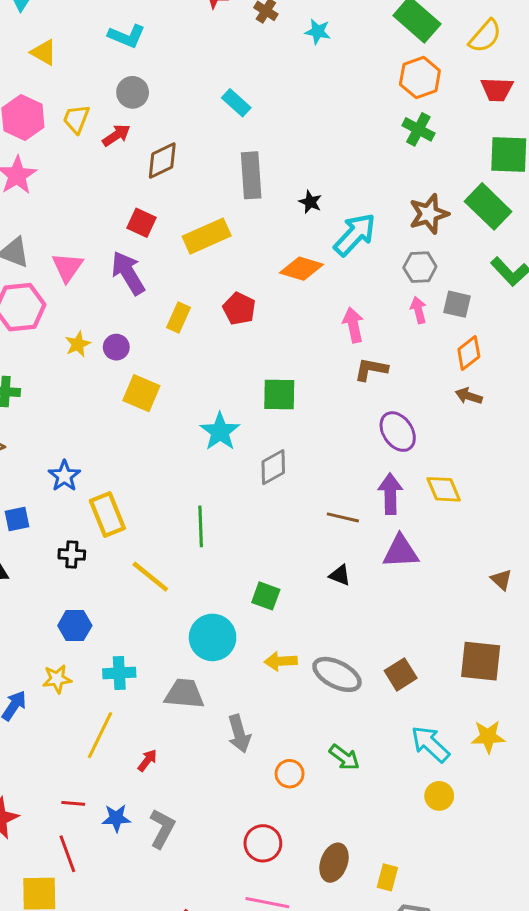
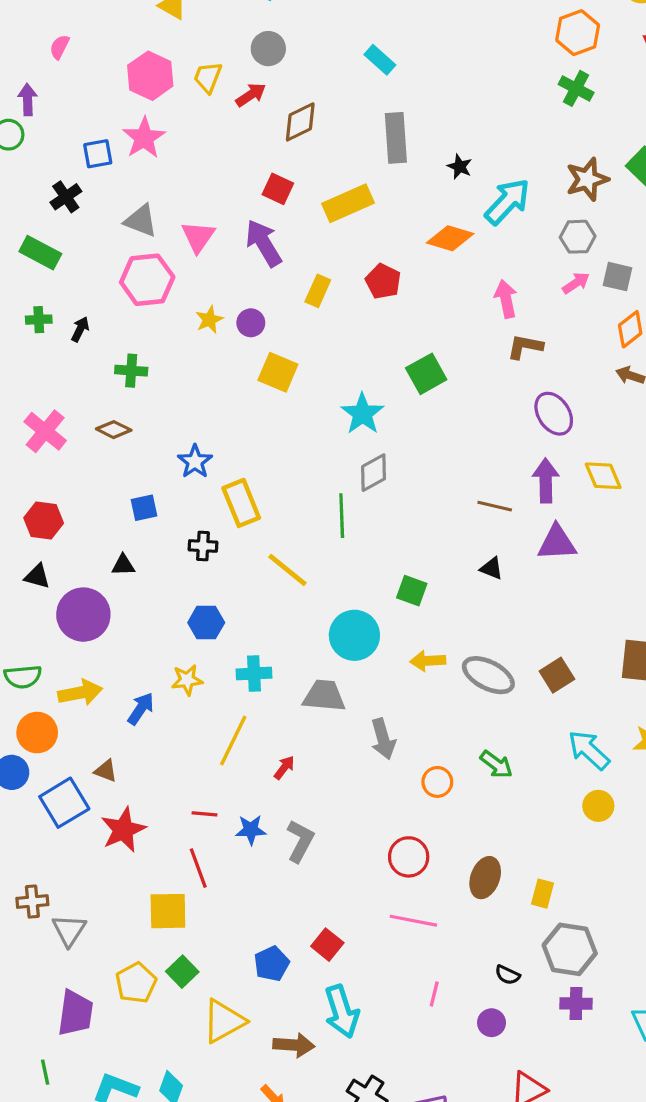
pink arrow: (418, 310) -> (576, 283), turned 70
green square: (279, 395) -> (426, 374), turned -30
gray diamond: (273, 467) -> (374, 473), moved

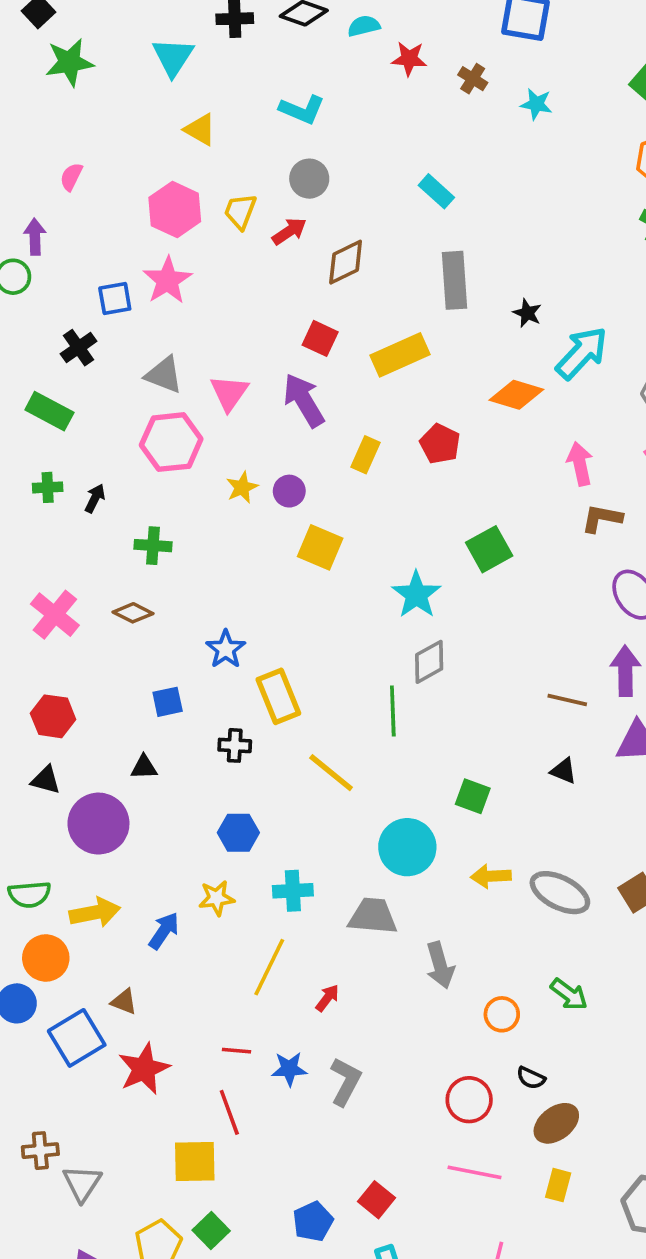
brown ellipse: (485, 878) -> (556, 1123), turned 33
yellow rectangle: (543, 894) -> (558, 1185), moved
black semicircle: (507, 975) -> (531, 1078), moved

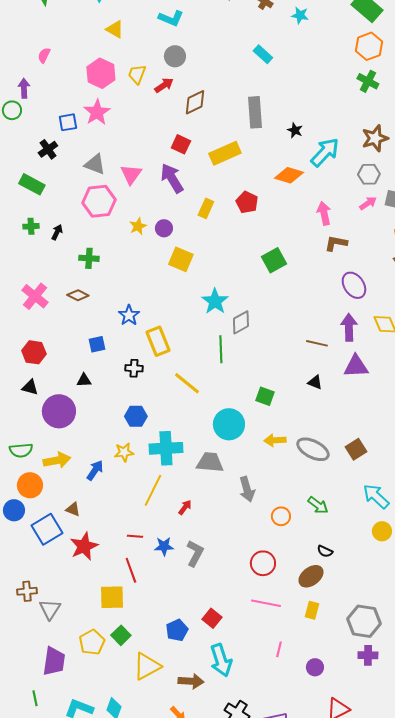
cyan rectangle: (436, 191) -> (263, 54), moved
cyan star: (416, 595) -> (215, 301), moved
cyan cross: (293, 891) -> (166, 448), size x1.5
black semicircle: (531, 1078) -> (325, 551), moved

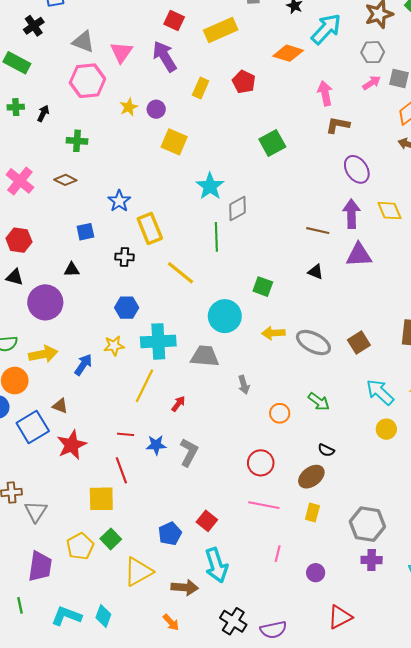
gray arrow: (247, 489) -> (244, 385), size x0.7

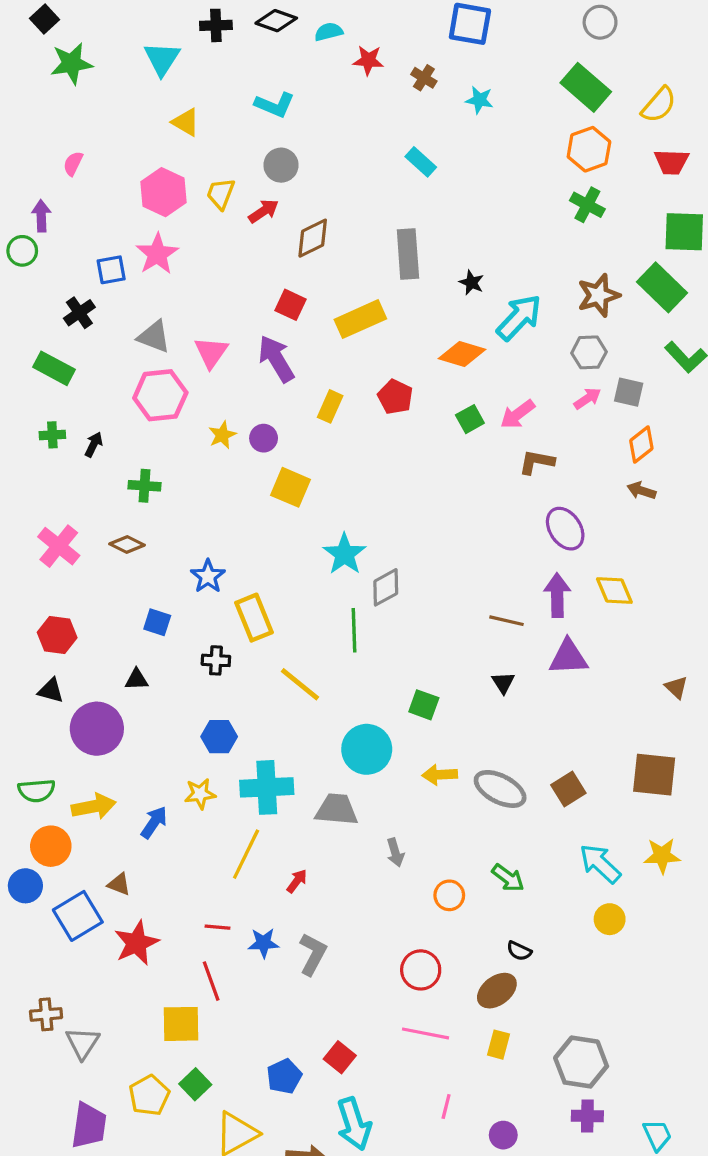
pink arrow: (325, 93) -> (518, 414), turned -115
green square: (272, 143) -> (470, 419), moved, size x0.7
blue square: (85, 232) -> (157, 622), turned 30
black triangle: (316, 272) -> (503, 683), turned 35

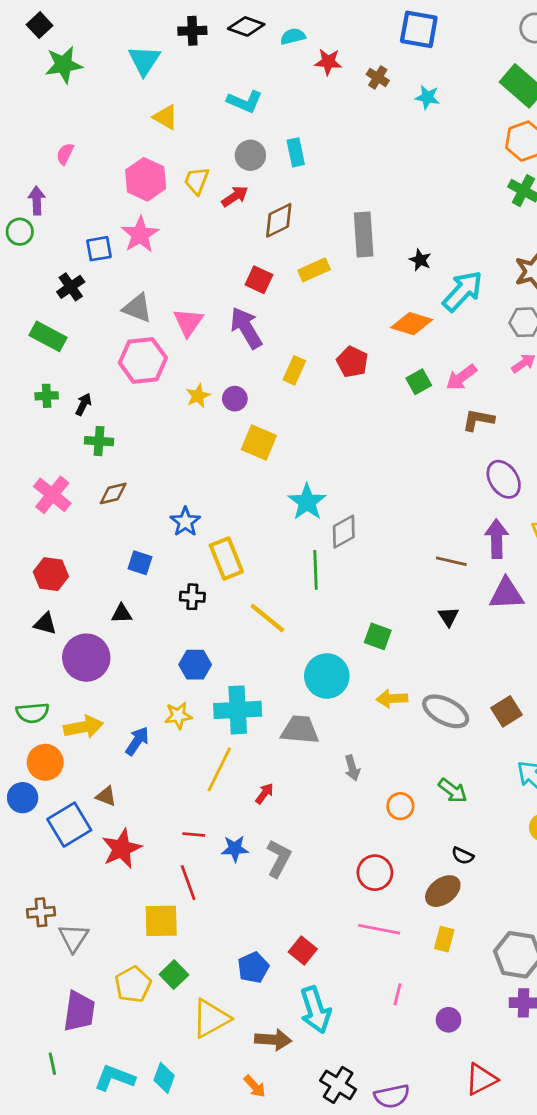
cyan rectangle: (421, 162) -> (296, 152), moved, turned 36
yellow rectangle: (360, 319) -> (314, 270), moved, size x0.7
green cross: (144, 486) -> (99, 441), moved
brown diamond: (127, 545) -> (113, 493), turned -40

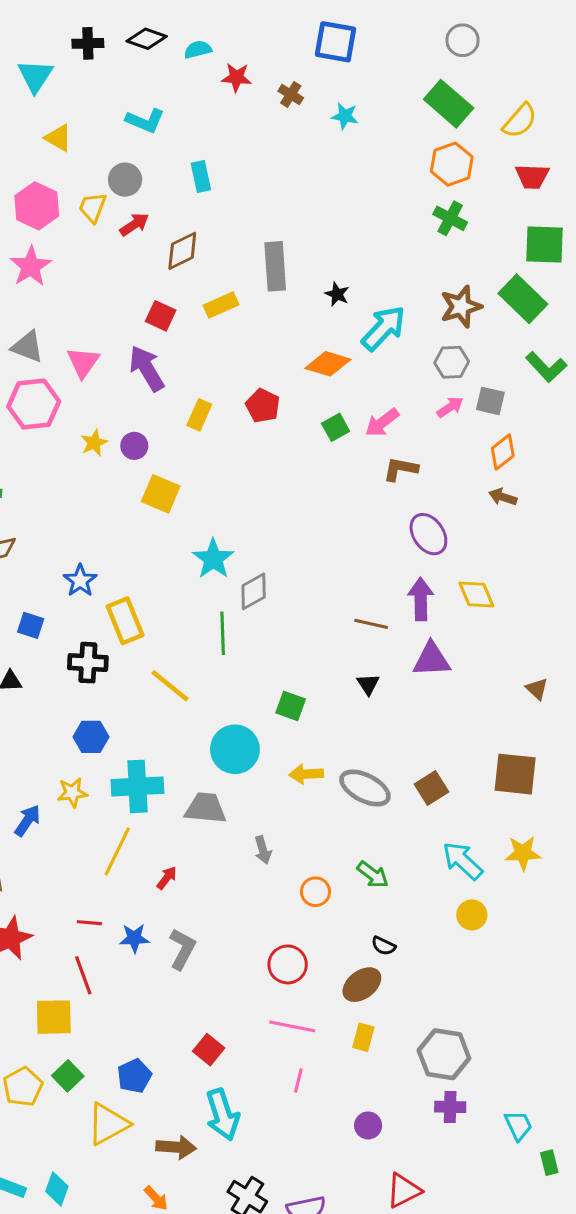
gray circle: (250, 155) -> (125, 180), moved
black cross: (192, 597) -> (88, 663), size x1.4
blue pentagon: (253, 967) -> (134, 1076), moved
pink line: (398, 994) -> (298, 1081), moved

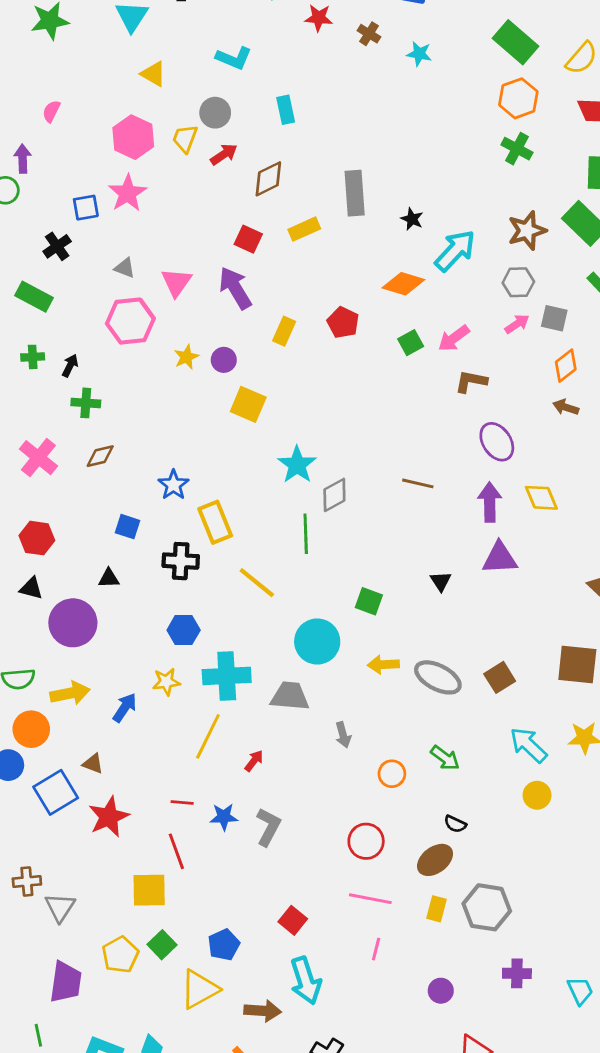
gray triangle: (28, 347) -> (125, 268), size x0.7
brown line: (371, 624) -> (418, 483), moved
gray hexagon: (444, 1054) -> (487, 907), moved

